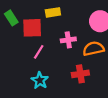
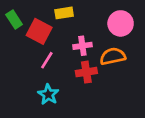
red square: (32, 28) -> (39, 31), turned 30
red cross: (80, 74) -> (86, 72), moved

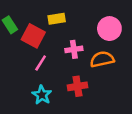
red cross: (86, 72) -> (77, 86), moved

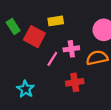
pink line: (41, 63) -> (52, 59), moved
cyan star: (42, 95) -> (26, 89), moved

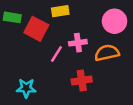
green rectangle: (13, 26) -> (12, 17), turned -48
cyan star: (26, 89) -> (26, 88), turned -30

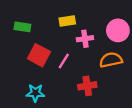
red square: (36, 29) -> (39, 55), moved
pink cross: (78, 43) -> (85, 39), moved

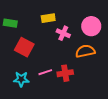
pink cross: (85, 39) -> (63, 33), turned 32
pink line: (64, 61) -> (45, 72), moved, turned 40

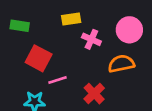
pink line: (45, 72) -> (58, 80), moved
red cross: (65, 73) -> (94, 94), turned -35

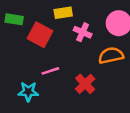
red square: (39, 58) -> (40, 35), moved

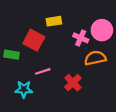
green rectangle: (14, 19) -> (12, 55), moved
pink cross: (83, 32) -> (81, 38), moved

